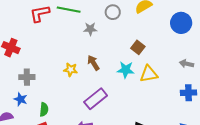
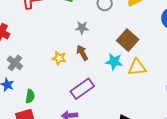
gray star: (90, 29) -> (82, 28), moved
brown square: (138, 47) -> (128, 40), size x1.5
gray cross: (27, 77) -> (15, 63), turned 35

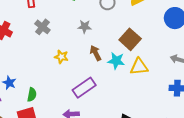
brown arrow: (82, 53) -> (96, 53), moved
gray cross: (15, 63) -> (42, 27), moved

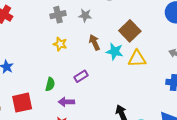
gray cross: (42, 27) -> (58, 15), moved, turned 35
purple rectangle: (84, 88) -> (81, 76), size x0.6
green semicircle: (32, 95) -> (50, 84), moved

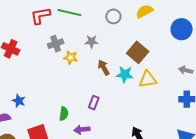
gray cross: (58, 15) -> (56, 44), moved
yellow star: (60, 44) -> (71, 58), moved
purple rectangle: (81, 76) -> (94, 103), turned -32

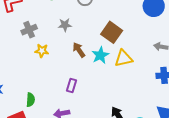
yellow star: (71, 58) -> (42, 51), moved
cyan star: (125, 74) -> (100, 55), turned -30
green semicircle: (64, 114) -> (31, 100), moved

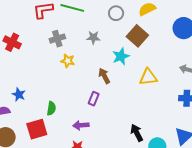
brown square: (112, 32) -> (137, 36), moved
brown arrow: (79, 50) -> (104, 76), moved
cyan star: (100, 55) -> (121, 56), moved

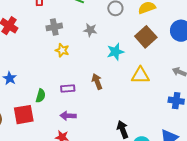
brown square: (137, 36) -> (146, 37), moved
brown arrow: (104, 76) -> (97, 81), moved
purple rectangle: (94, 99) -> (68, 88), moved, turned 56

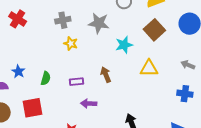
gray star: (90, 30) -> (99, 23), size x1.5
green semicircle: (41, 96) -> (46, 78), moved
purple arrow: (68, 116) -> (89, 104), moved

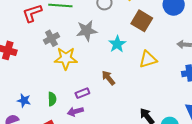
yellow star: (71, 43) -> (66, 58), size x1.6
purple arrow: (89, 104) -> (75, 111), moved

